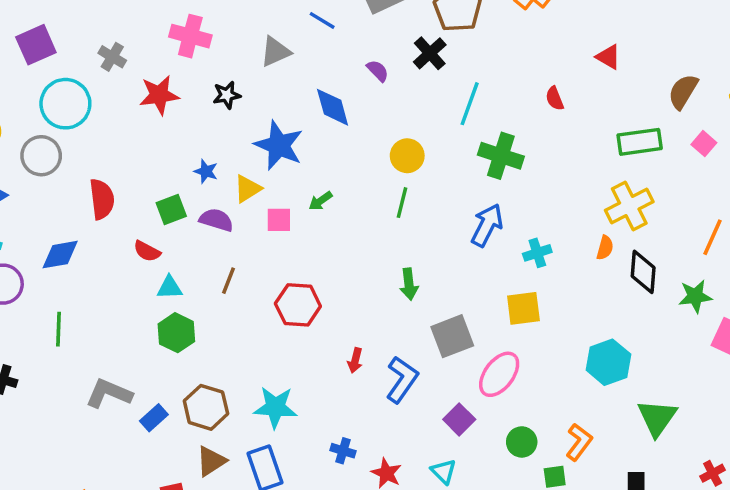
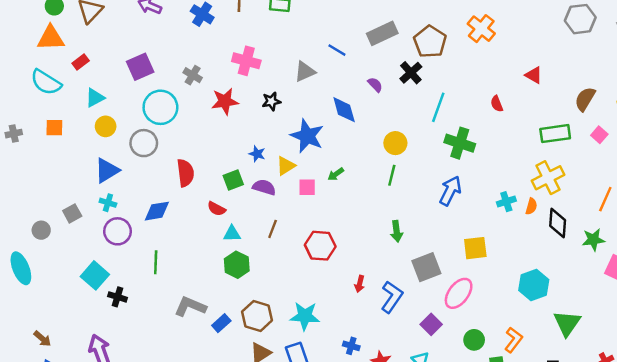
cyan cross: (537, 253) -> (506, 202), moved

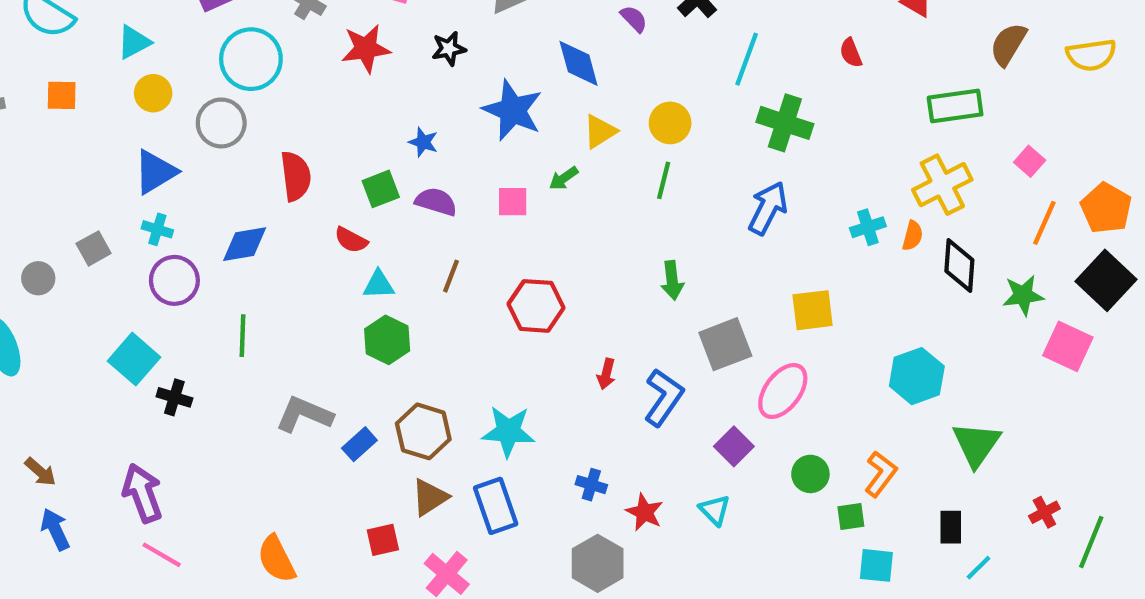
pink square: (599, 135) -> (1030, 161), moved
yellow triangle: (286, 166) -> (600, 131), moved

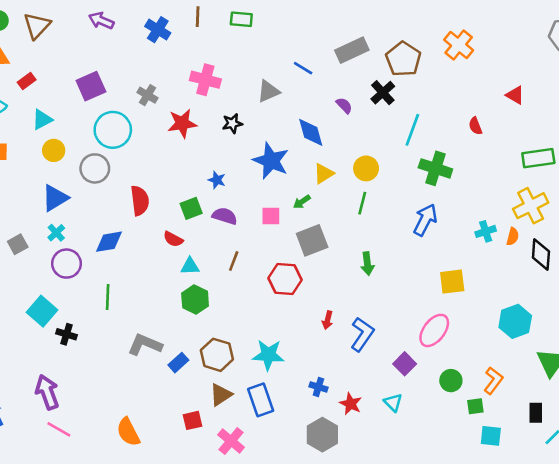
cyan cross: (157, 229) -> (56, 233), turned 30
gray square: (725, 344) -> (312, 240), moved

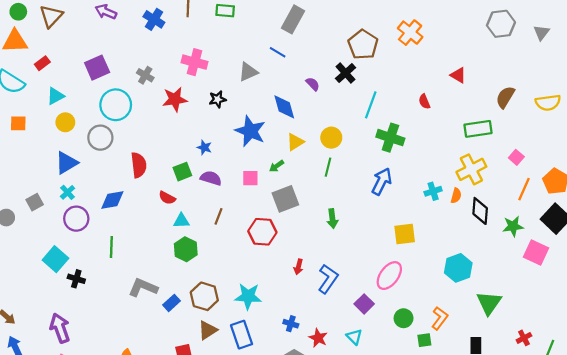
gray rectangle: (352, 50) -> (293, 19), moved, turned -36

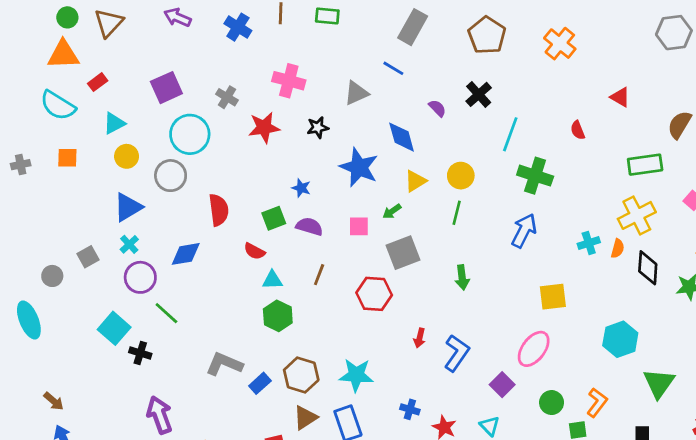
brown pentagon: (363, 45) -> (487, 35), moved
green line: (111, 247) -> (166, 313), moved, turned -50
purple arrow: (60, 328) -> (160, 415), moved

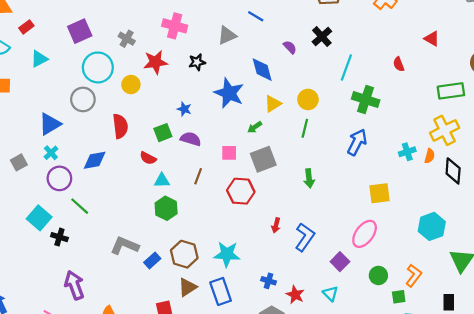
yellow circle: (127, 156) -> (131, 85), moved
pink square: (359, 226) -> (229, 153), moved

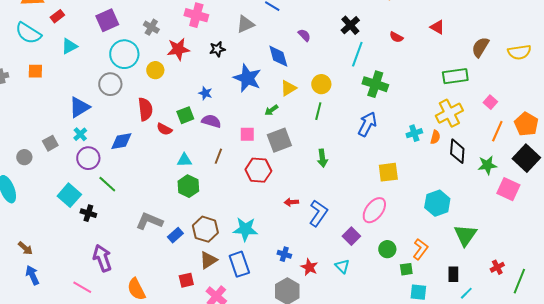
black cross: (322, 37) -> (350, 25), moved
red semicircle: (399, 64) -> (396, 37), moved, turned -40
red semicircle: (148, 158) -> (164, 129), moved
red arrow: (276, 225) -> (291, 202), turned 72

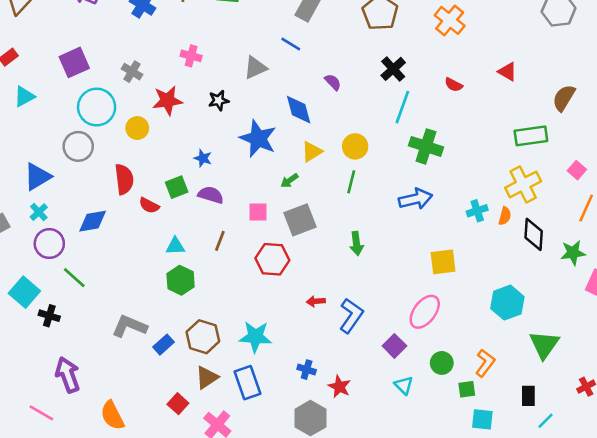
pink cross: (196, 15) -> (191, 56), size x0.7
blue arrow: (367, 124) -> (415, 199), turned 50
cyan triangle: (342, 266) -> (404, 385), moved
red square: (186, 280) -> (178, 404), turned -35

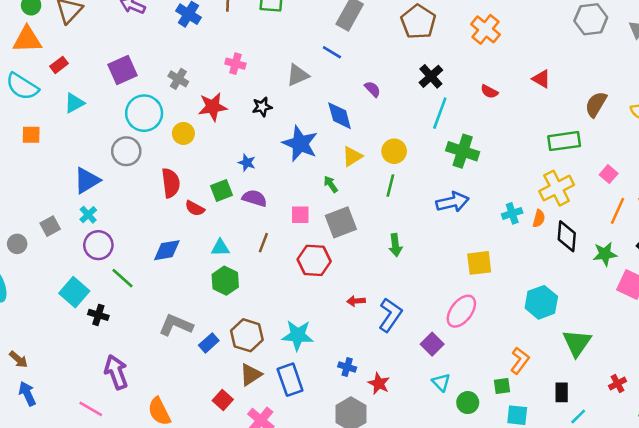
green arrow: (289, 181) -> (331, 184), turned 90
blue diamond: (93, 221) -> (167, 250), moved
green circle: (442, 363) -> (468, 403), moved

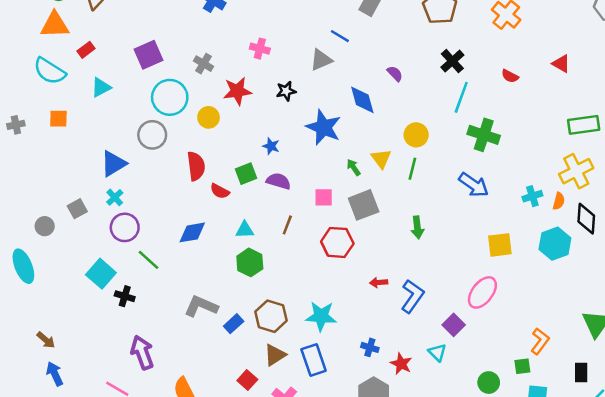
blue line: (332, 52) -> (340, 36), moved
yellow triangle: (352, 156) -> (381, 159), moved, turned -35
blue arrow: (452, 202) -> (474, 185), turned 48
cyan hexagon: (541, 302) -> (555, 244), moved
cyan triangle: (441, 382) -> (437, 352), moved

